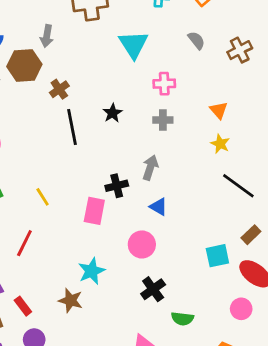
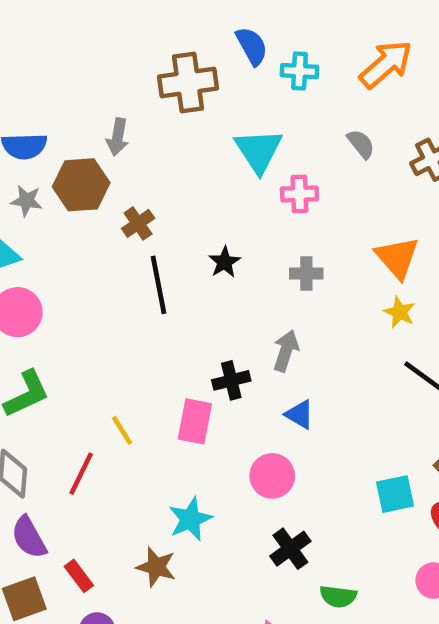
pink cross: (164, 84) -> (299, 194), moved
orange triangle: (219, 110) -> (397, 258), size x1.5
yellow line: (43, 197) -> (122, 430), moved

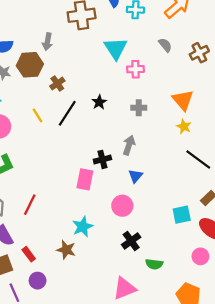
black line: (158, 285) -> (67, 113), turned 44
blue triangle: (299, 414) -> (135, 176), turned 40
yellow line: (122, 430) -> (38, 115), moved

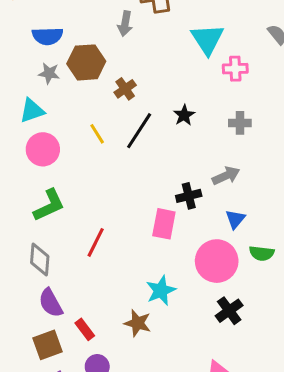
gray arrow: (47, 42) -> (125, 24), moved
gray arrow: (129, 145) -> (226, 176), turned 48
red line: (30, 205) -> (96, 242), moved
pink circle: (122, 206) -> (217, 261), size x1.4
green semicircle: (154, 264) -> (262, 253), moved

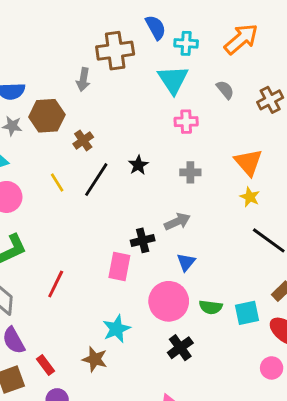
cyan triangle: (207, 39) -> (173, 80), moved
green semicircle: (262, 253) -> (211, 307), moved

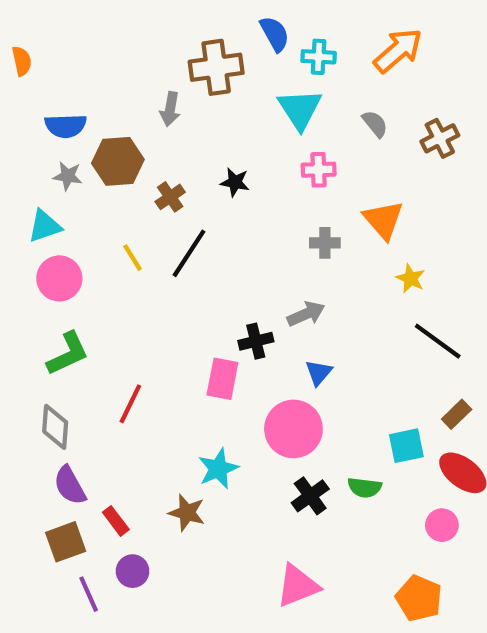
orange triangle: (248, 162) -> (383, 220), moved
black star: (138, 165) -> (235, 182), moved, turned -30
green semicircle: (211, 307) -> (365, 487), moved

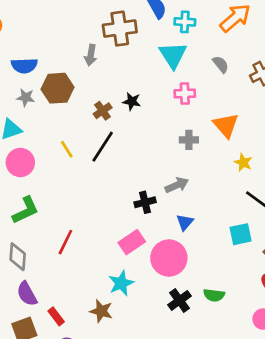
brown cross: (170, 197) -> (103, 111), moved
pink rectangle: (222, 379) -> (132, 242), moved, turned 45
cyan square: (406, 446) -> (241, 234), moved

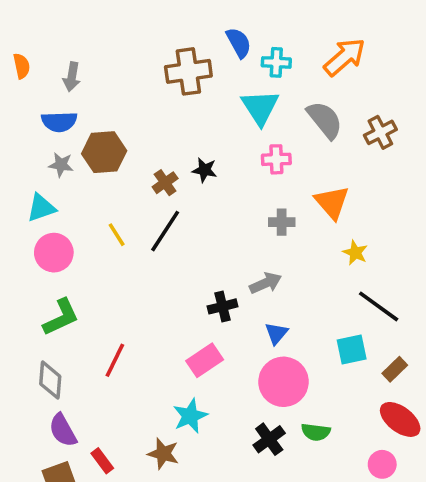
gray arrow: (91, 55) -> (72, 77), moved
gray semicircle: (221, 64) -> (325, 120), size x1.6
pink circle: (169, 258) -> (283, 382), moved

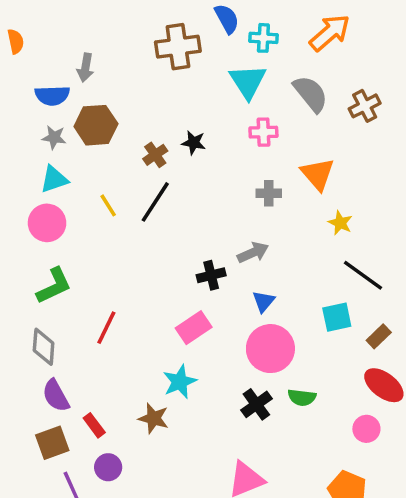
gray arrow: (72, 77) -> (85, 68), moved
cyan triangle: (41, 208) -> (54, 179), moved

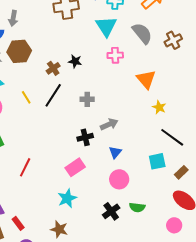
gray cross: (269, 193) -> (87, 99), moved
pink circle: (270, 349) -> (119, 179), size x0.7
brown star: (154, 418) -> (59, 229), moved

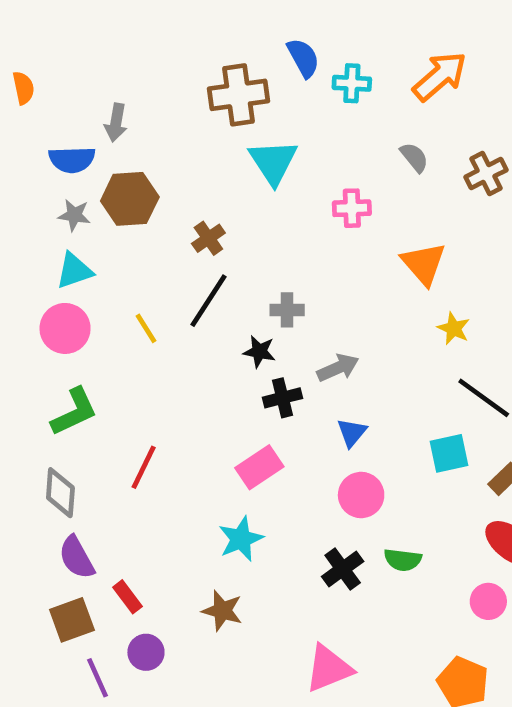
cyan triangle: (106, 26) -> (273, 162), moved
gray semicircle: (142, 33) -> (414, 157), size x0.6
black star: (75, 61) -> (259, 352), moved
yellow line: (26, 97) -> (146, 328), moved

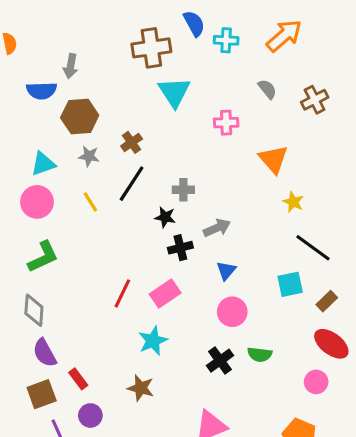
gray star: (74, 215) -> (89, 156), moved
red line: (144, 467) -> (122, 293), moved

